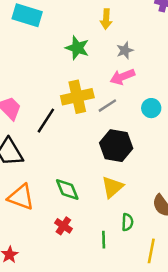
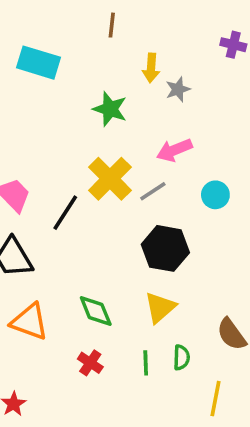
gray star: (125, 50) -> (178, 89), moved
yellow cross: (77, 97) -> (110, 179), turned -32
green line: (104, 240) -> (146, 363), moved

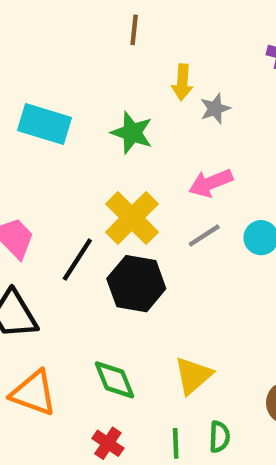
cyan rectangle: (38, 63) -> (44, 124), moved
gray line: (153, 191) -> (204, 235), moved
black hexagon: (165, 248) -> (136, 284), moved

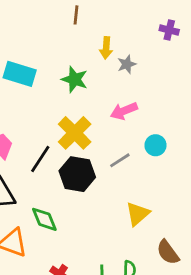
gray line: (204, 235) -> (120, 160), moved
yellow triangle: (193, 375) -> (138, 214), moved
green diamond: (114, 380) -> (44, 219), moved

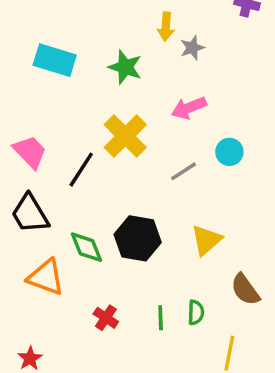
black hexagon: (77, 174) -> (138, 238), moved

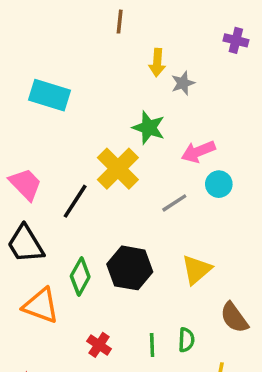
green star: (125, 67) -> (149, 128), moved
pink arrow: (189, 108) -> (198, 152), moved
green diamond: (86, 247) -> (80, 277), turned 51

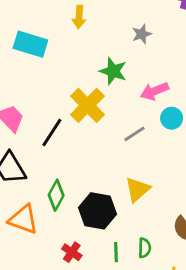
yellow arrow: (157, 63) -> (79, 17), moved
black hexagon: (130, 268) -> (97, 211), moved
yellow triangle: (197, 270) -> (137, 189), moved

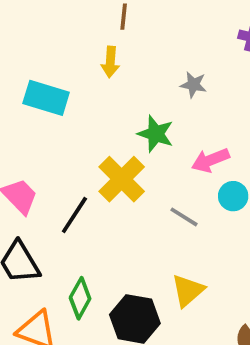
gray star: (142, 34) -> (193, 85), turned 30
gray line: (135, 134) -> (184, 217), turned 65

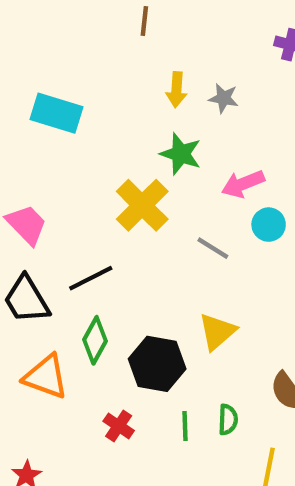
yellow arrow: (110, 62) -> (176, 90), moved
black line: (74, 215) -> (91, 278), moved, turned 30

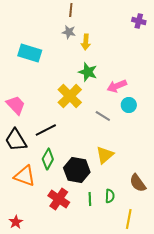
gray star: (224, 98) -> (69, 32), moved
red cross: (119, 426) -> (59, 199), size x1.5

